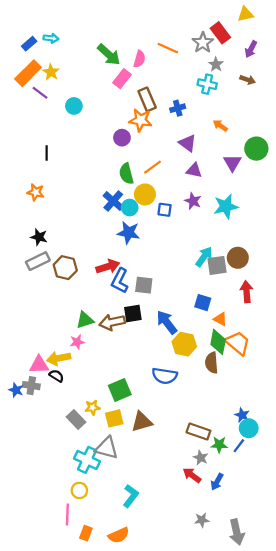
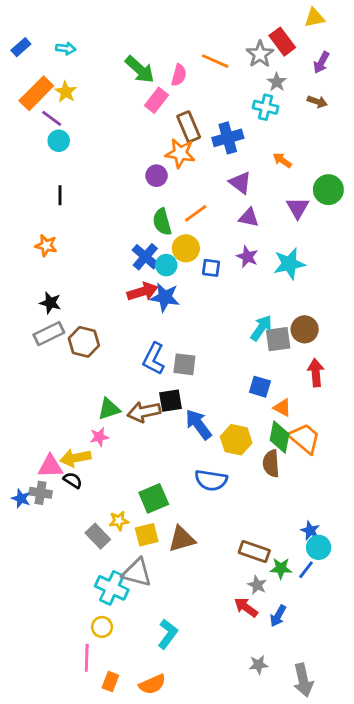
blue rectangle: (29, 44) -> (21, 47), moved
cyan circle: (74, 106) -> (59, 141), moved
blue cross: (178, 108) -> (228, 138), size x1.5
red arrow: (108, 267) -> (143, 292), moved
blue arrow: (167, 322) -> (198, 424), moved

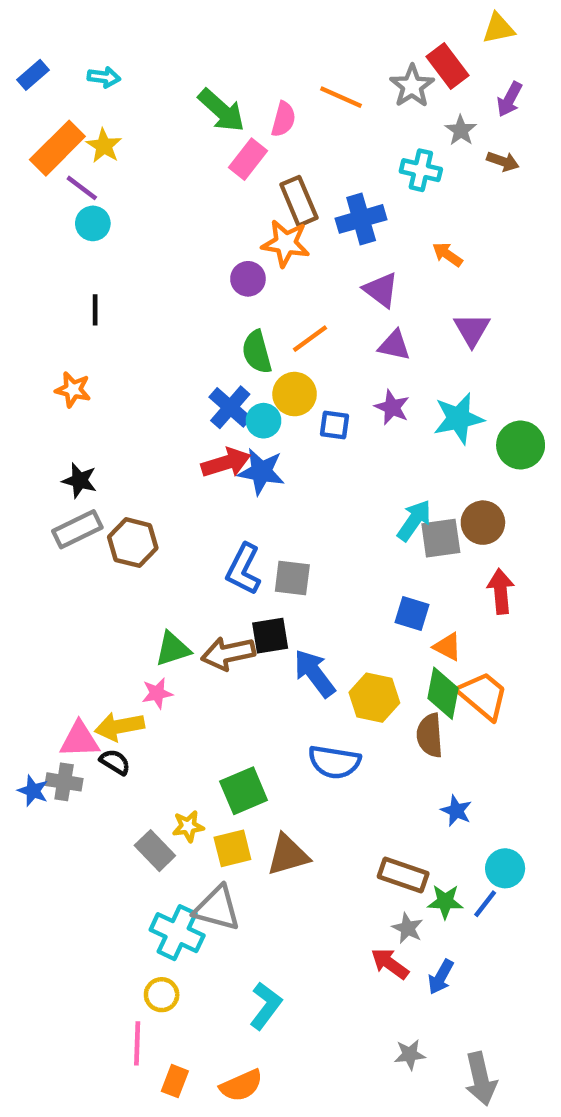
gray star: (277, 82) -> (461, 130), moved
green circle: (328, 190) -> (521, 445), moved
blue star: (310, 531) -> (456, 811), moved

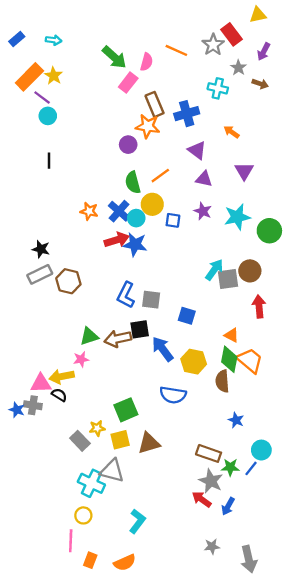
orange star: (73, 390) -> (89, 211), moved
blue square: (412, 613) -> (187, 316), moved
gray star: (408, 928) -> (211, 481), size x1.5

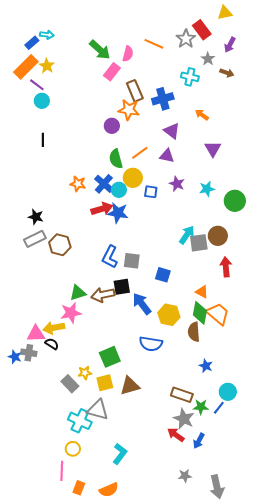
blue rectangle: (17, 39) -> (32, 43), moved
purple triangle: (204, 179) -> (167, 156), moved
cyan star: (237, 217) -> (207, 189), size x0.7
pink star: (81, 359) -> (71, 313), size x1.5

